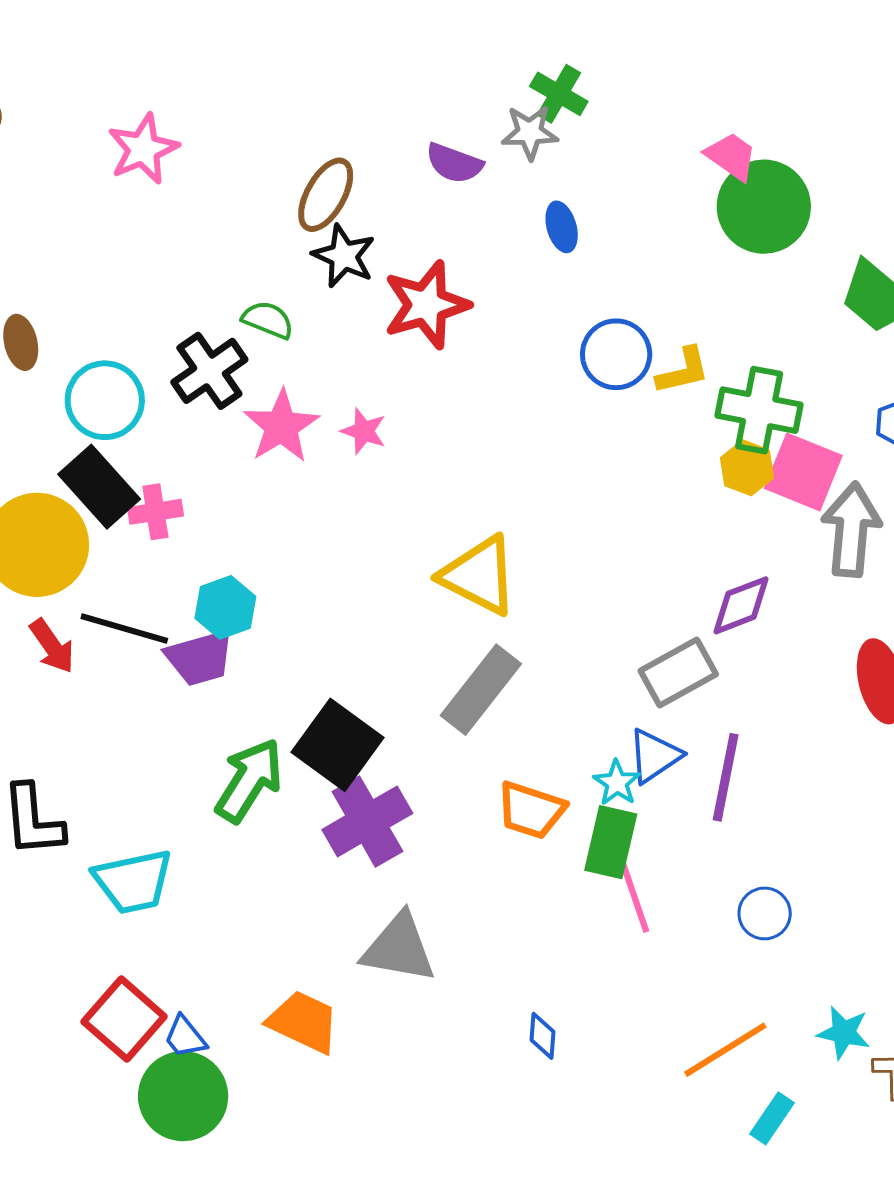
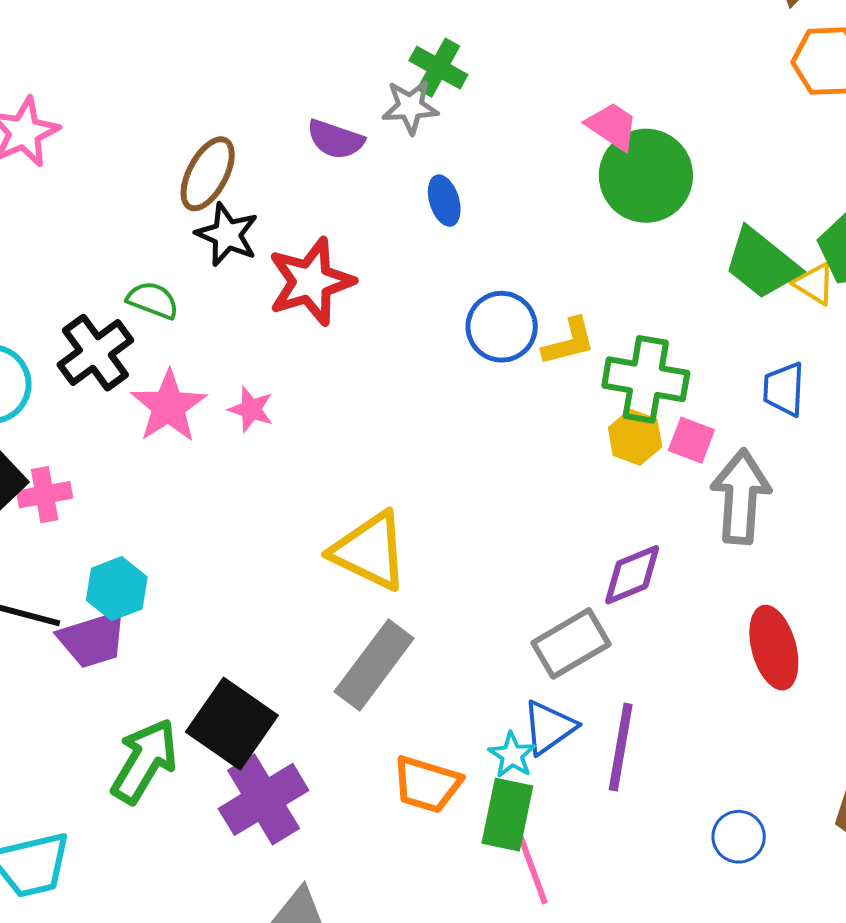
pink square: (803, 472) -> (691, 440), size x0.6
blue circle: (765, 913) -> (739, 837), moved

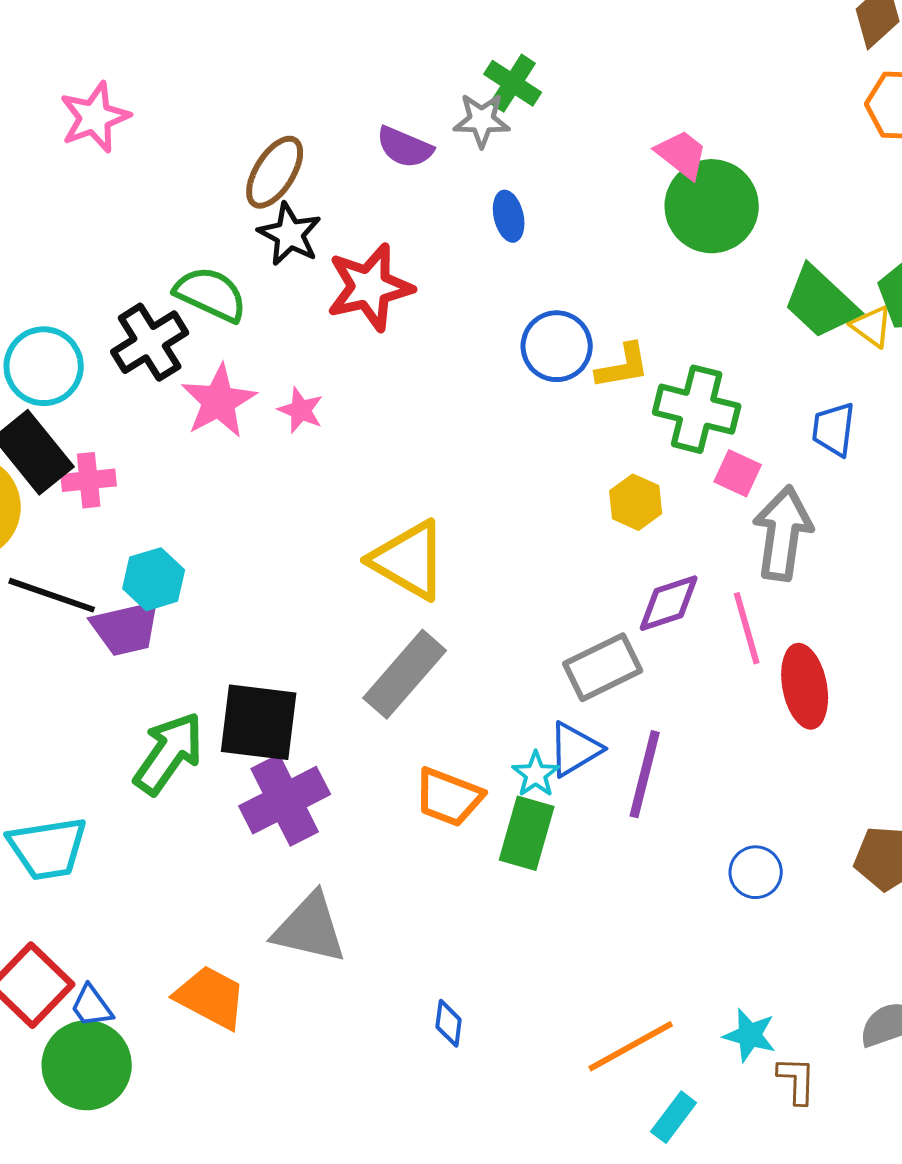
green semicircle: (153, 300) -> (211, 294), size x1.4
yellow hexagon: (635, 437) -> (636, 502), moved
black square: (232, 724) -> (259, 722), turned -32
pink line: (532, 869) -> (747, 628), moved

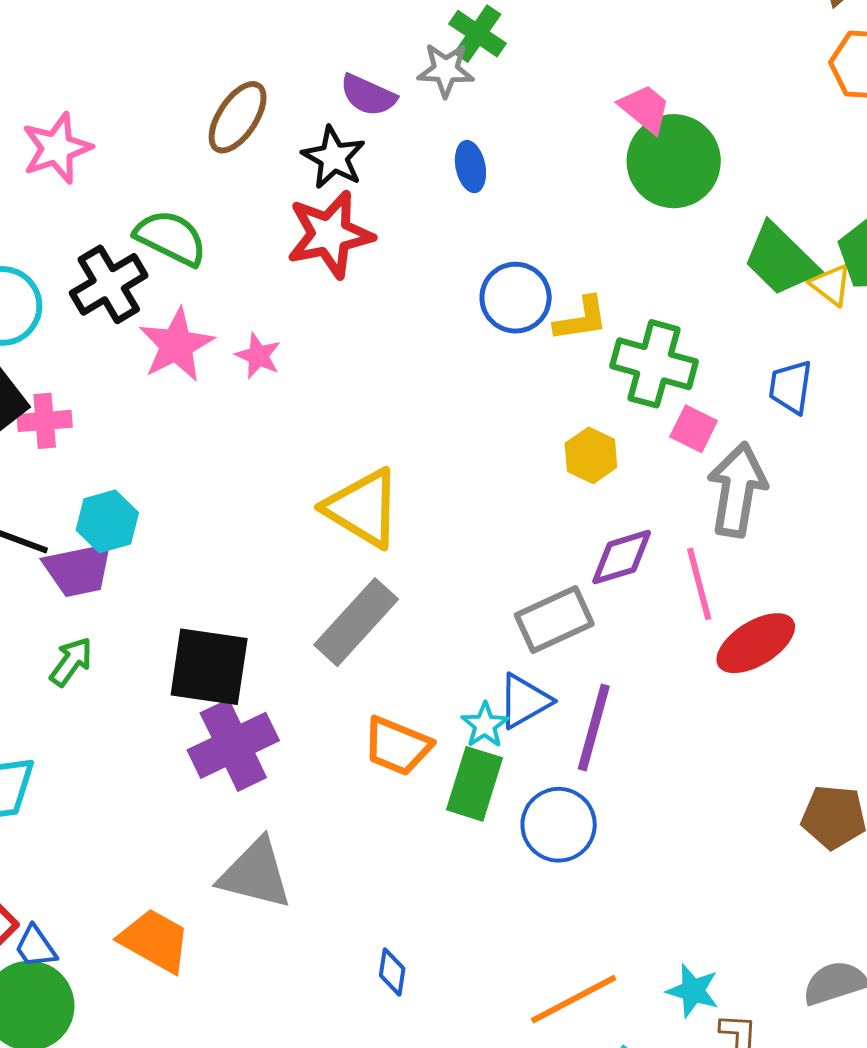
pink star: (95, 117) -> (57, 148), moved
black star: (290, 234) -> (334, 157), moved
red ellipse: (805, 686) -> (756, 643), turned 68
green arrow: (169, 753) -> (71, 662), moved, size x0.6
blue circle: (756, 872) -> (559, 825), moved, size x1.4

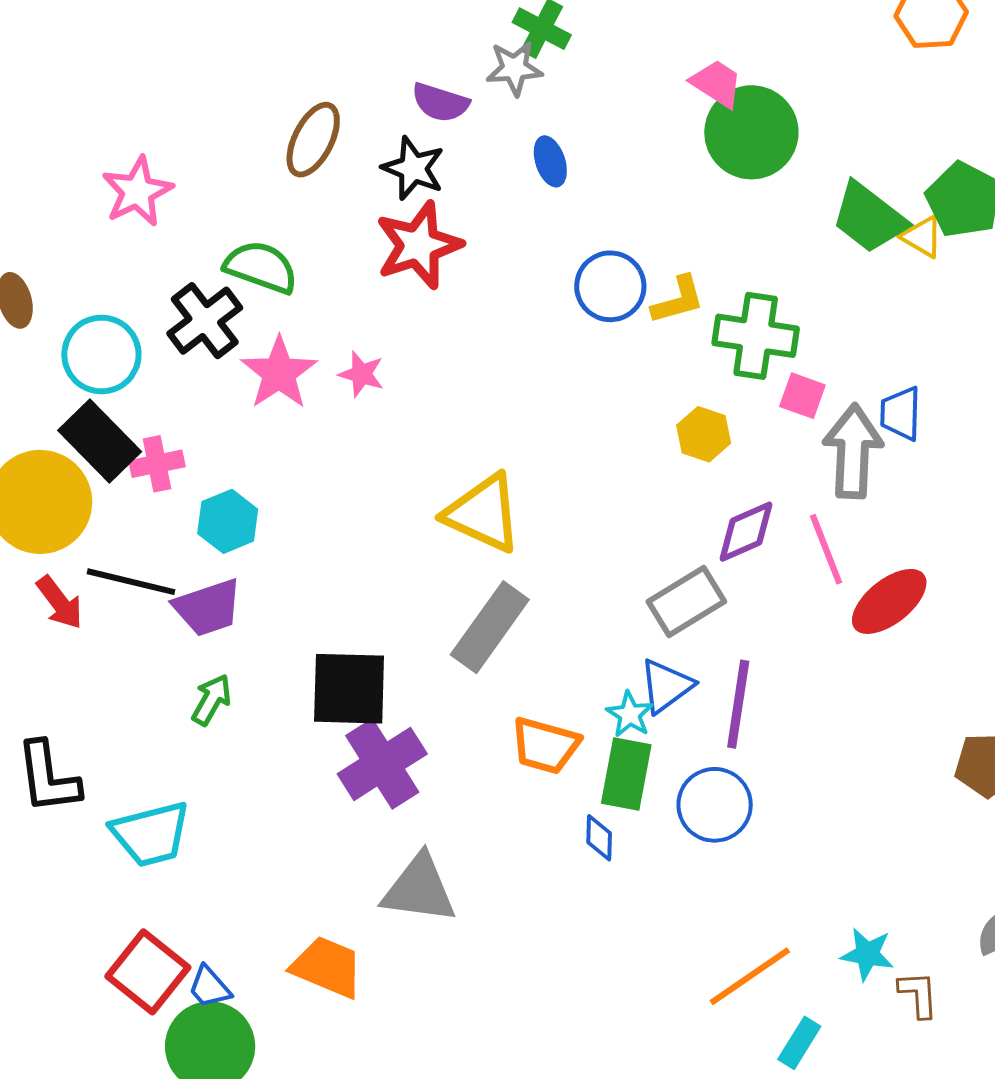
blue trapezoid: (791, 387) -> (901, 414), moved
cyan hexagon: (107, 521) -> (228, 521), moved
blue diamond: (392, 972) -> (599, 838), moved

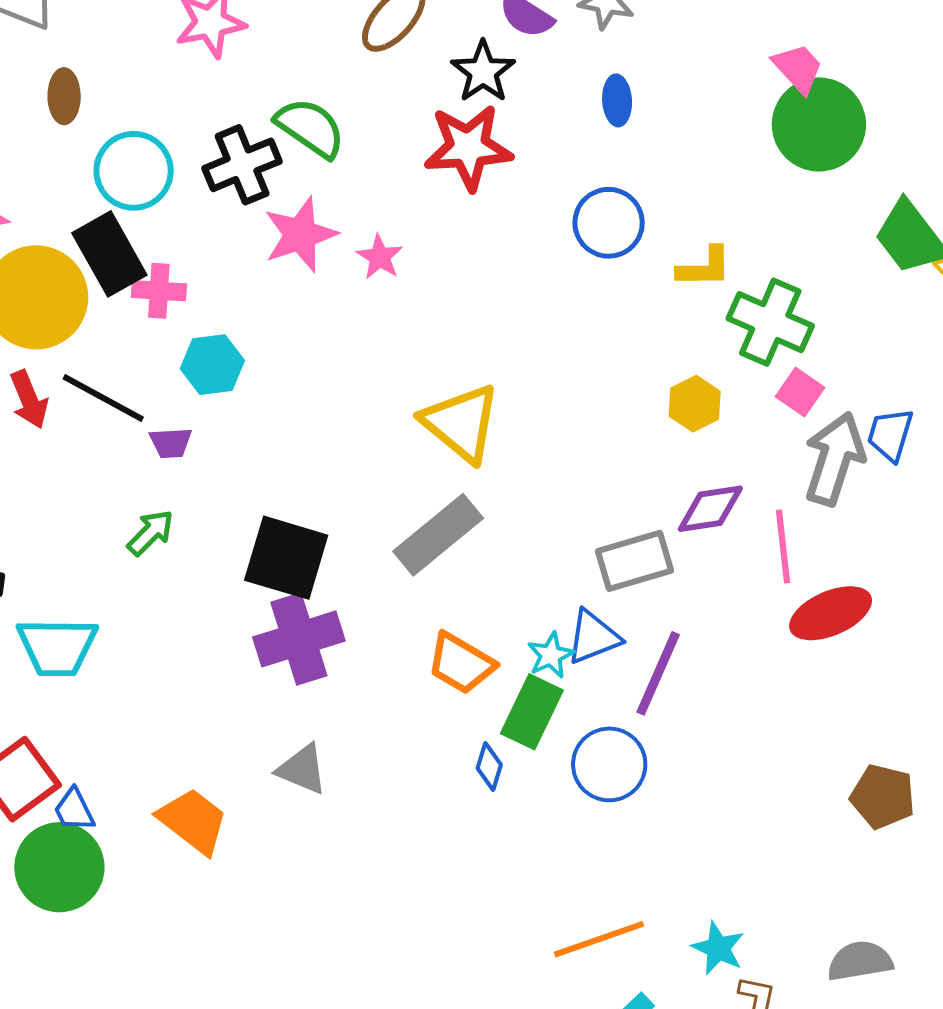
blue circle: (610, 286) -> (609, 223), moved
purple trapezoid: (208, 608) -> (171, 443), size x0.6
gray triangle: (419, 889) -> (302, 769), size x0.7

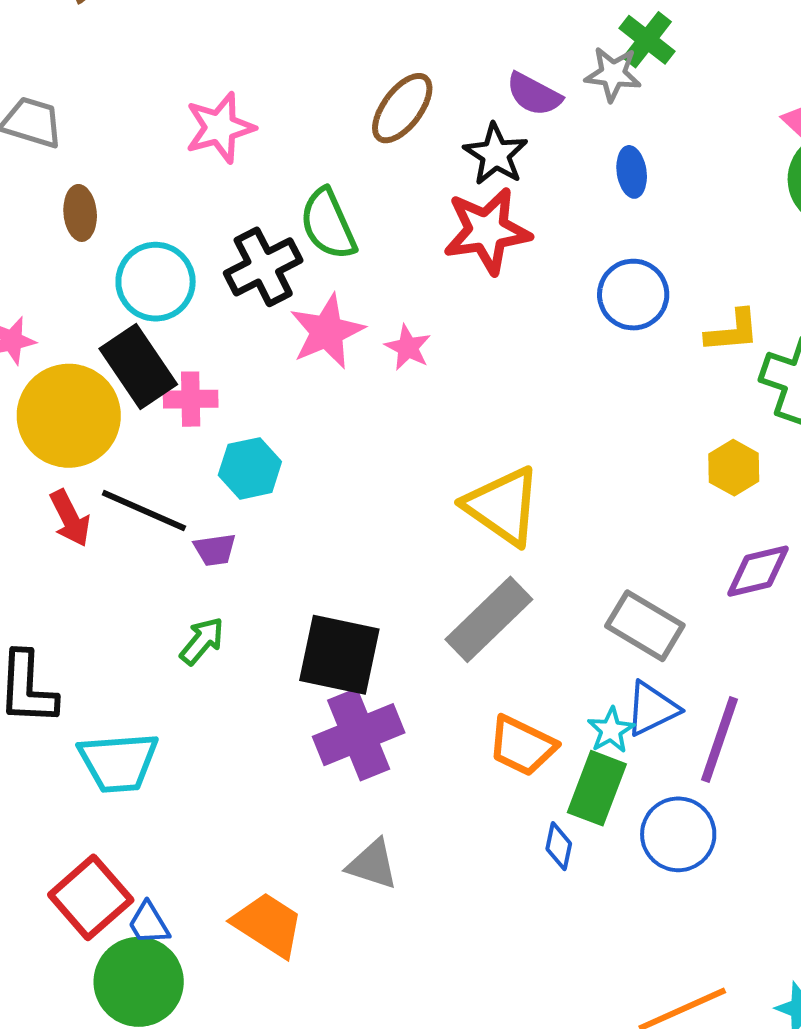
green semicircle: (310, 128) -> (328, 224), turned -144
gray rectangle: (635, 561) -> (645, 626), moved, turned 52

